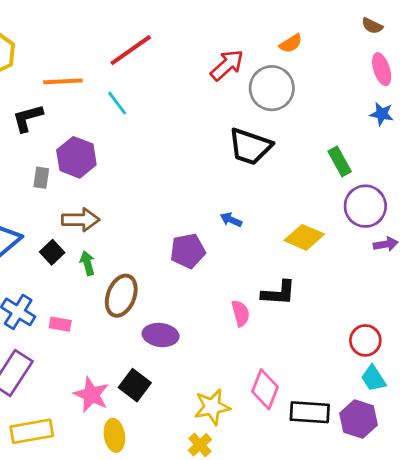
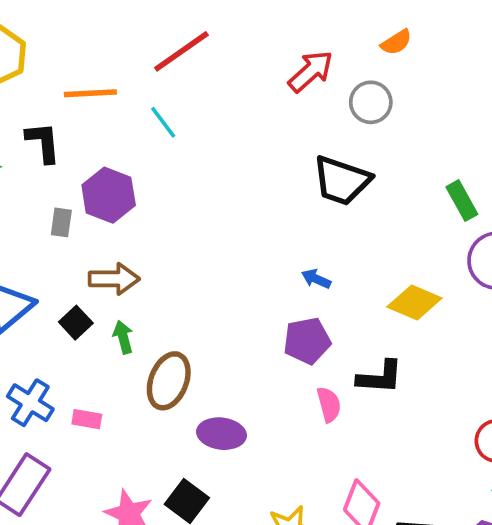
gray circle: (272, 88) -> (371, 102), size x0.7
black L-shape: (28, 118) -> (43, 142), turned 100
purple pentagon: (188, 251) -> (307, 341), moved

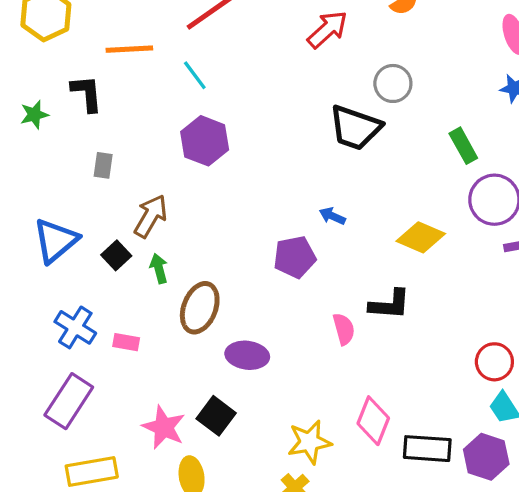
gray circle: (371, 102) -> (393, 83), moved
purple hexagon: (109, 195) -> (205, 141), moved
brown arrow: (114, 279) -> (151, 216), turned -60
purple pentagon: (307, 341) -> (295, 257), moved

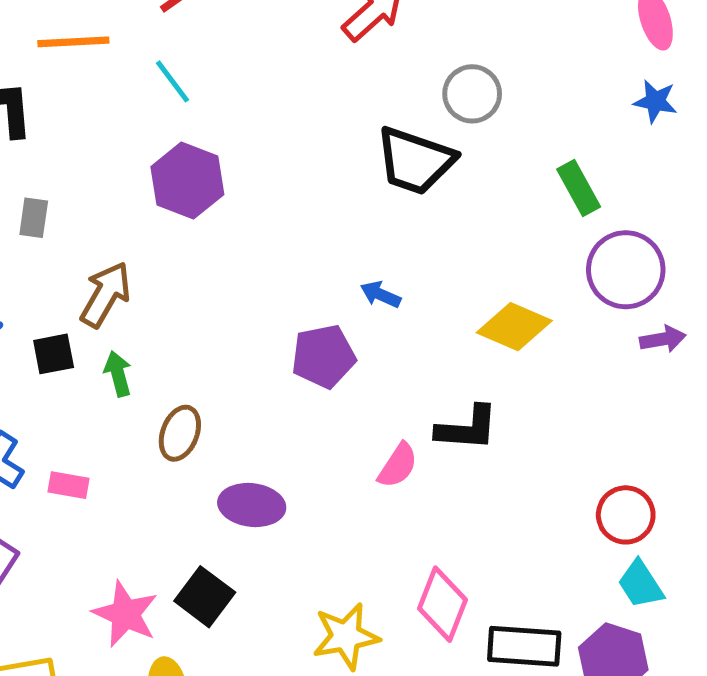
black square: (116, 255) -> (54, 354), turned 32
brown ellipse: (200, 308) -> (180, 433), size x0.7
pink semicircle: (344, 329) -> (398, 465), turned 48

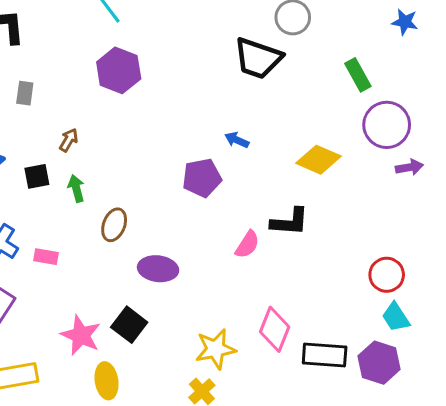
brown arrow: (106, 294) -> (69, 140), size x0.6

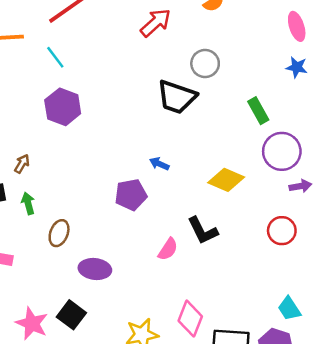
black L-shape: (290, 222) -> (203, 231), turned 60
red circle: (387, 275) -> (282, 231), moved

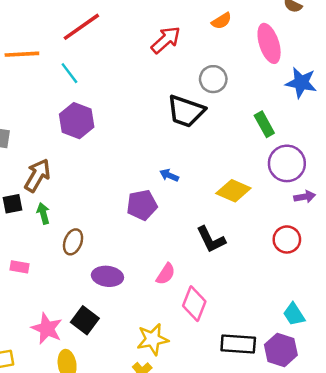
pink ellipse: (297, 26) -> (269, 43), moved, size x1.4
blue star: (297, 67) -> (301, 83), size x1.5
brown arrow: (22, 164) -> (37, 175), size x1.8
pink semicircle: (168, 249) -> (166, 274), moved
pink diamond: (190, 319) -> (194, 304), moved

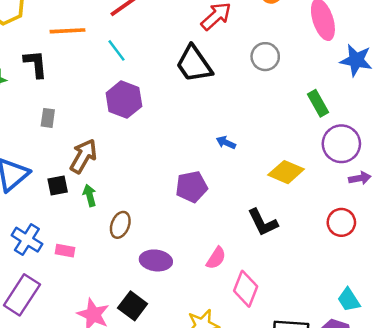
black trapezoid: (186, 111) -> (194, 64), moved, turned 36
blue arrow: (169, 175) -> (226, 143), moved

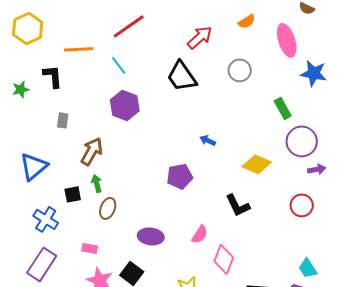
black square: (58, 186) -> (73, 194), moved
brown ellipse: (120, 225) -> (108, 208), moved
pink rectangle: (65, 251) -> (90, 248), moved

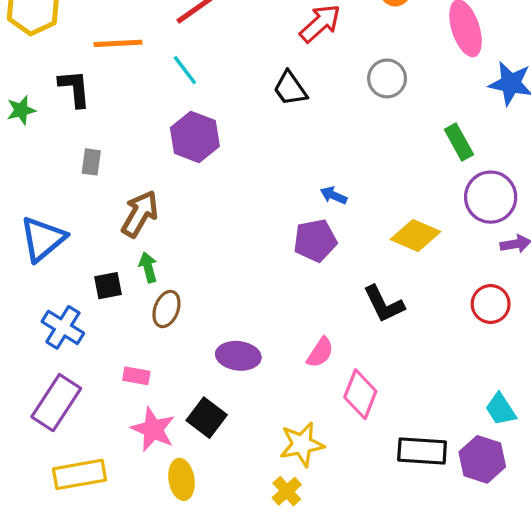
black trapezoid: (182, 76) -> (290, 88), size x0.7
purple pentagon: (180, 176) -> (315, 241), moved

